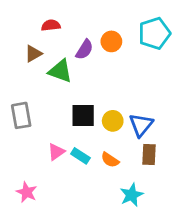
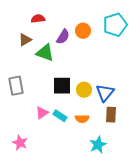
orange semicircle: (110, 160) -> (82, 119), turned -32

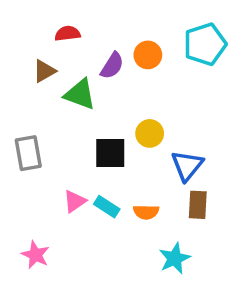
yellow circle: (84, 90) -> (150, 133), moved

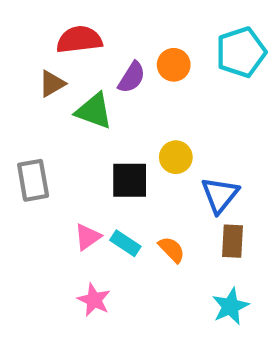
red semicircle: (68, 34) -> (79, 40), size x1.5
orange semicircle: (146, 212) -> (172, 250), turned -135
pink star: (35, 255) -> (94, 300), moved
cyan star: (175, 258) -> (230, 306), moved

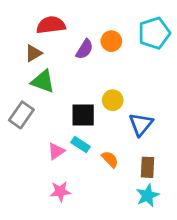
green triangle: (94, 111) -> (43, 81), moved
gray rectangle: (33, 180) -> (21, 115), turned 45
brown rectangle: (232, 241) -> (148, 167), moved
cyan rectangle: (125, 243) -> (80, 144), moved
pink star: (94, 300) -> (60, 191), turned -30

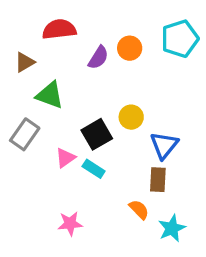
brown triangle: (33, 53) -> (25, 62), moved
black square: (83, 115) -> (97, 134), turned -30
pink triangle: (56, 151) -> (65, 158), moved
orange semicircle: (110, 159) -> (139, 209), moved
brown rectangle: (148, 167) -> (158, 180), moved

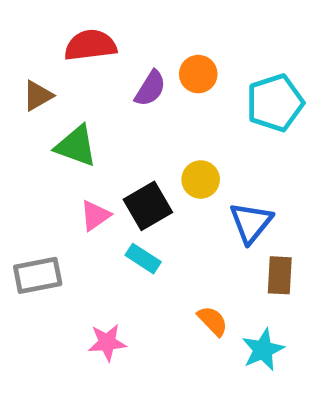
cyan pentagon: (180, 39) -> (275, 103), moved
gray rectangle: (25, 134) -> (38, 275), moved, turned 44
pink triangle: (65, 158) -> (95, 215), moved
brown rectangle: (158, 180) -> (280, 275), moved

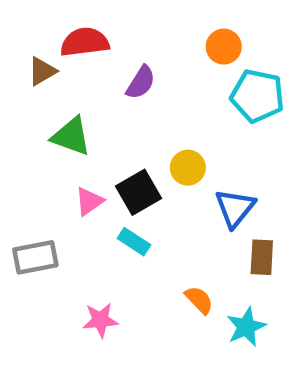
orange circle: (198, 74) -> (224, 47), moved
brown triangle: (38, 96) -> (42, 71), moved
cyan pentagon: (275, 103) -> (257, 96), turned 30

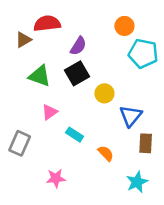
black square: (139, 192) -> (77, 73), moved
gray rectangle: (35, 257) -> (20, 143), turned -55
orange semicircle: (199, 300) -> (106, 153), moved

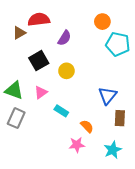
black square: (77, 73) -> (39, 61), moved
green triangle: (40, 76) -> (14, 90), moved
yellow circle: (104, 93) -> (66, 71), moved
pink star: (56, 178) -> (77, 145), moved

